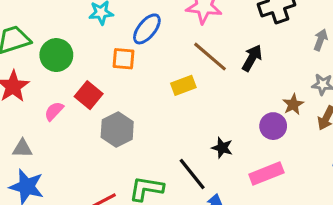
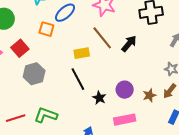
brown star: (293, 104) -> (149, 95), moved
purple circle: (273, 126) -> (125, 90), moved
black line: (192, 174) -> (78, 79), moved

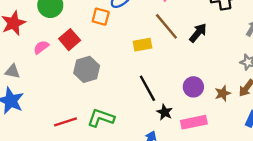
black line: (78, 79) -> (147, 88), moved
black star: (99, 98) -> (165, 112), moved

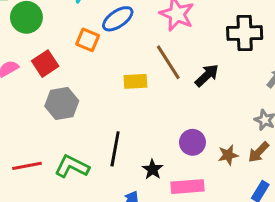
black line: (147, 88) -> (115, 149), moved, turned 32

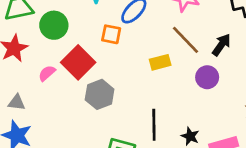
red square: (45, 64) -> (78, 62), size x1.4
purple circle: (192, 142) -> (207, 77), moved

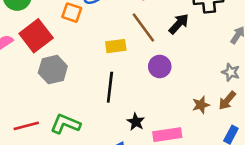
black arrow: (221, 45) -> (179, 24), moved
black line: (154, 125) -> (110, 87), moved

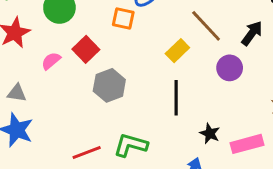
black arrow: (179, 24) -> (252, 33), moved
red square: (36, 36) -> (86, 49), size x0.7
yellow rectangle: (116, 46) -> (177, 51), turned -30

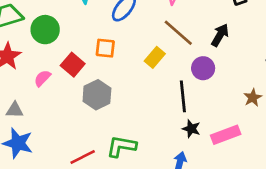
orange square: (123, 19) -> (105, 48), moved
black line: (176, 98) -> (183, 96), moved

